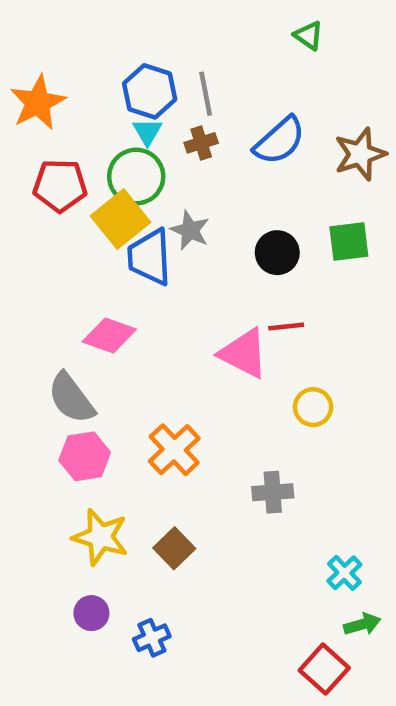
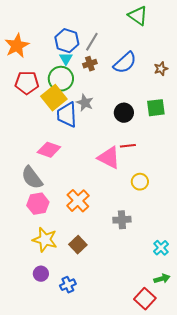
green triangle: (309, 35) -> (138, 16), size x1.5
gray line: (206, 94) -> (92, 42), turned 42
brown star: (360, 154) -> (161, 69), size x0.6
cyan cross: (344, 573) -> (161, 248), moved

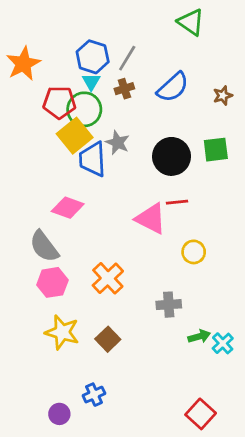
red pentagon: (27, 83) -> (59, 102), moved
black circle: (124, 113) -> (171, 156), size x1.4
purple circle: (41, 274) -> (59, 414), moved
green arrow: (162, 279) -> (199, 336), moved

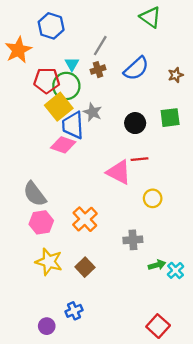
blue hexagon: (93, 57) -> (51, 26), moved
black circle: (171, 156) -> (135, 123), size x0.7
pink diamond: (68, 208) -> (63, 145), moved

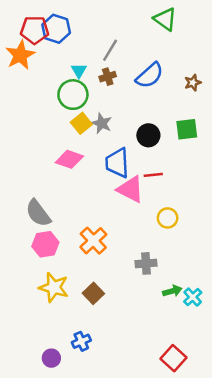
red pentagon: (47, 80) -> (35, 30), moved
yellow square: (59, 107) -> (81, 123), moved, size x0.7
blue trapezoid: (73, 125) -> (117, 163), moved

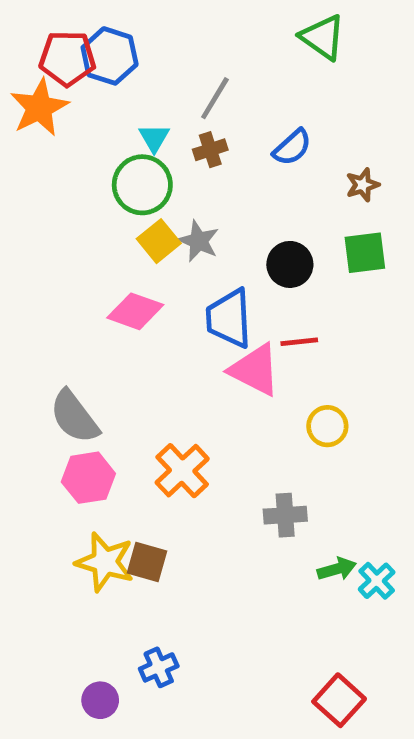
blue semicircle: (150, 75) -> (292, 147), size x0.7
brown star: (193, 83) -> (363, 185), moved
brown square: (93, 293) -> (147, 562), moved, turned -30

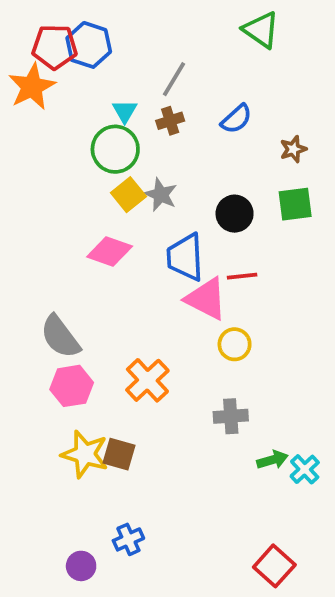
yellow circle: (327, 426) -> (235, 344), moved

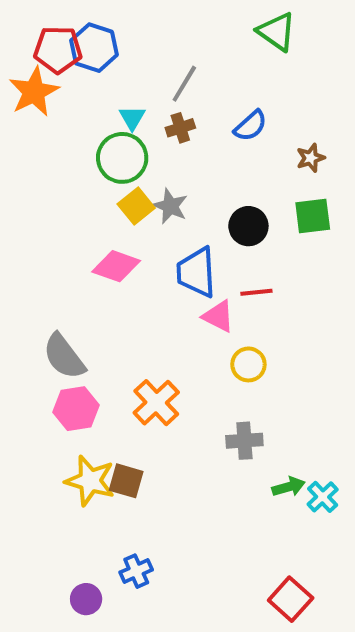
pink triangle: (206, 299) -> (218, 316), size x0.7

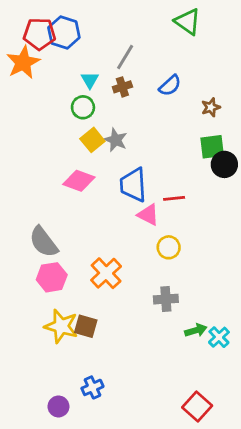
green circle: (122, 158) -> (83, 107), size x0.7
black circle: (248, 226) -> (224, 164), moved

